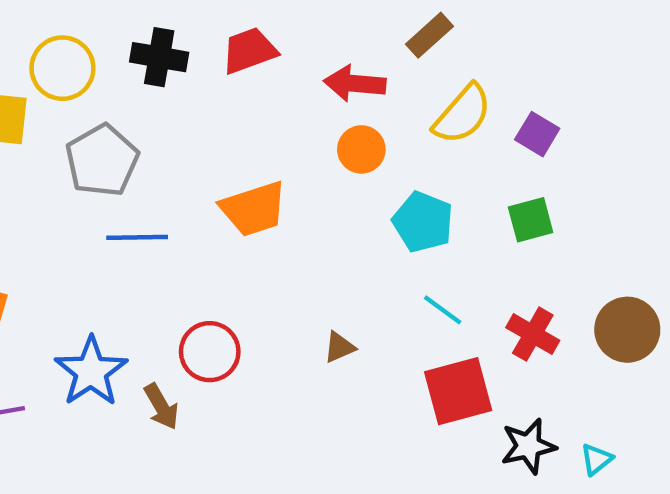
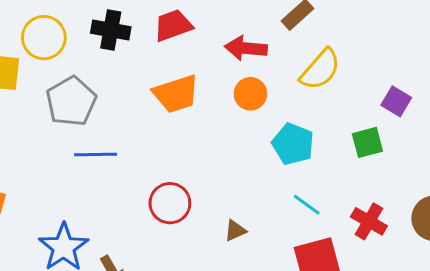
purple square: (537, 134) -> (396, 101), moved
orange trapezoid: (254, 209) -> (176, 94), moved
red circle: (210, 352) -> (170, 203), moved

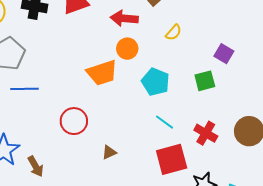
yellow semicircle: (320, 69) -> (174, 32), size x0.6
orange trapezoid: (176, 94) -> (102, 73), moved
brown triangle: (235, 230) -> (109, 152), moved

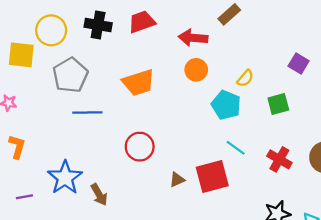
yellow semicircle: (174, 32) -> (245, 78), moved
purple square: (224, 54) -> (299, 63), moved
orange trapezoid: (102, 73) -> (139, 83), moved
red square: (172, 159) -> (212, 176), moved

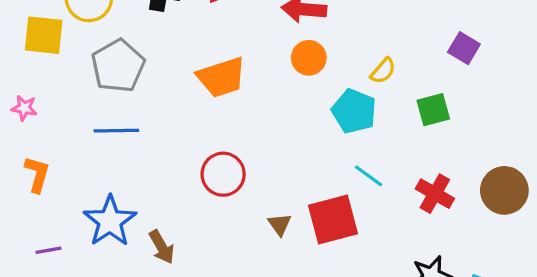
blue line: (87, 112) -> (116, 131), moved
brown triangle: (177, 180) -> (280, 224), turned -42

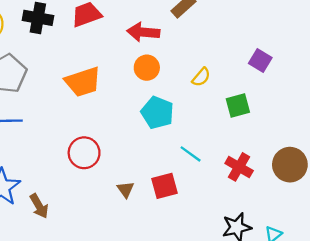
cyan pentagon: (354, 111) -> (157, 113), moved
red square: (333, 219) -> (165, 186), size x0.7

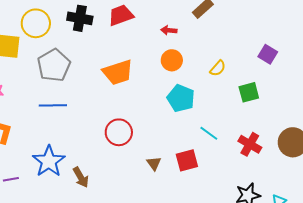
red arrow: (143, 32) -> (169, 30), size x0.6

